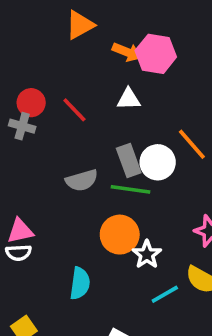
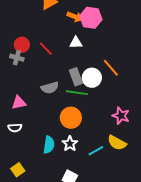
pink triangle: (20, 231) -> (19, 103), moved
white star: (147, 254) -> (70, 144), moved

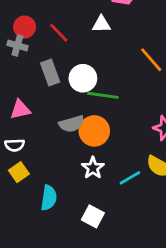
gray rectangle: (76, 77) -> (50, 73), moved
white circle: (92, 78) -> (83, 78), moved
gray semicircle: (50, 88) -> (72, 124), moved
cyan semicircle: (49, 145) -> (49, 198), moved
yellow square: (18, 170) -> (19, 172), moved

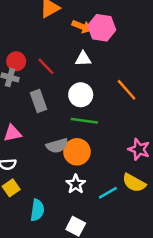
white circle: (83, 78) -> (81, 95), moved

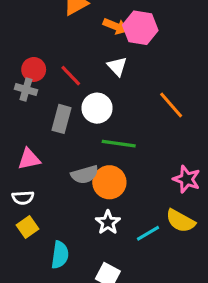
white triangle: (83, 59) -> (117, 66), turned 49
white circle: (81, 95) -> (97, 108), moved
gray rectangle: (38, 101) -> (61, 119), turned 35

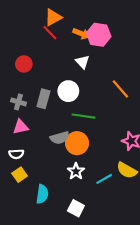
red line: (71, 76) -> (50, 33), moved
gray cross: (26, 90) -> (18, 102), moved

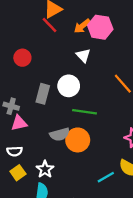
orange arrow: (81, 34) -> (82, 26), turned 119
gray cross: (18, 102) -> (11, 106), moved
white star: (76, 171) -> (45, 169), moved

